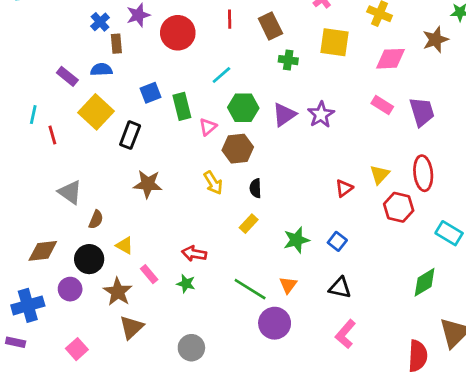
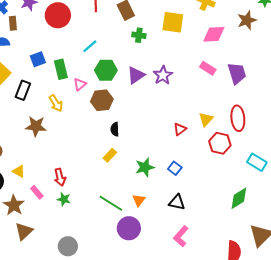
yellow arrow: (213, 183) -> (56, 103), moved
red arrow: (194, 254) -> (60, 177), moved, turned -114

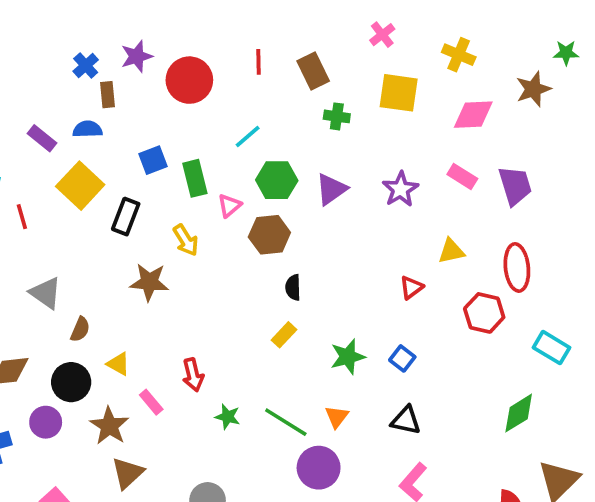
purple star: (163, 75) -> (400, 189), moved
yellow triangle: (206, 119) -> (451, 251), moved, turned 35
green star: (64, 199) -> (228, 417), moved

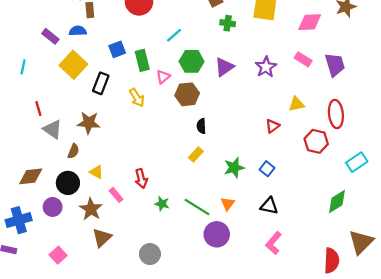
red line: (22, 217) -> (38, 109), moved
brown star: (149, 282) -> (89, 123), moved
cyan rectangle: (551, 348) -> (357, 162), turned -65

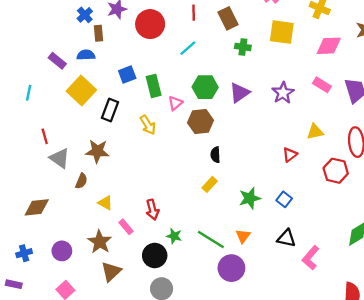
cyan line: (174, 35) -> (188, 48), moved
black circle: (68, 183) -> (155, 255), moved
purple circle: (53, 207) -> (62, 251), moved
blue cross: (19, 220) -> (24, 253), size x0.6
pink L-shape: (274, 243) -> (310, 258), moved

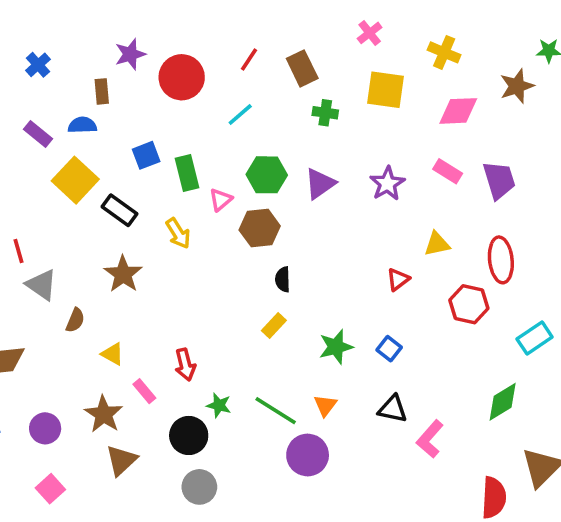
red line: (194, 13) -> (249, 60), turned 35
blue cross: (85, 15) -> (38, 65), moved
black rectangle: (110, 110) -> (120, 210), turned -75
brown star: (97, 151) -> (123, 274), moved, turned 30

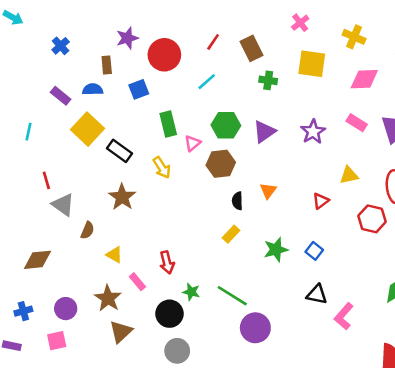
blue square: (146, 155) -> (139, 89), moved
orange triangle: (325, 405) -> (268, 191), moved
pink square: (50, 489) -> (57, 341), moved, turned 30

